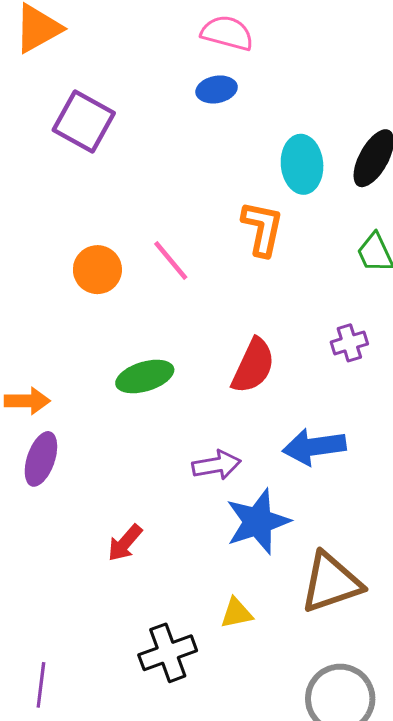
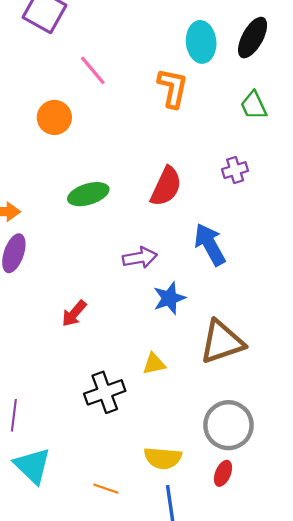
pink line: (171, 260) -> (93, 70), moved
blue arrow: (314, 447) -> (210, 244), turned 69
blue star: (258, 522) -> (169, 298), size x0.7

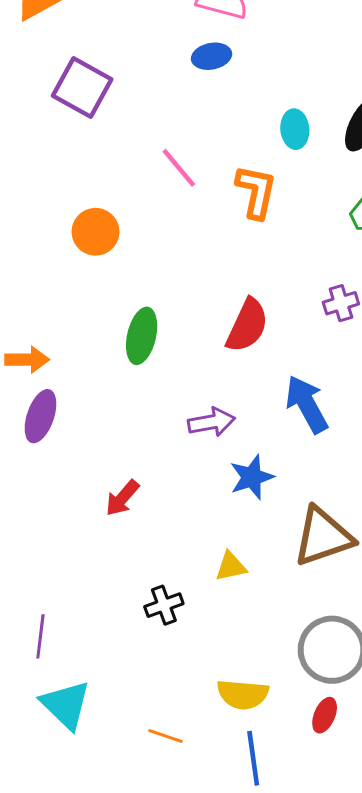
cyan ellipse: (201, 42) -> (295, 129), size x0.7
pink line: (93, 70) -> (179, 168), moved
green ellipse: (88, 194) -> (142, 336), turned -60
black cross: (105, 392) -> (164, 605), size x0.7

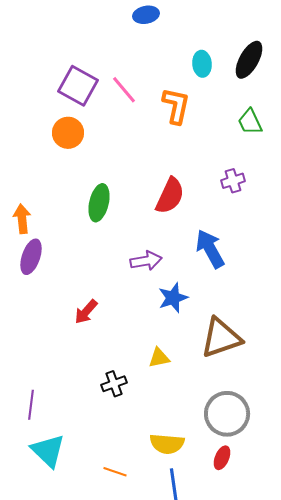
purple square: (82, 87) -> (78, 86), moved
orange arrow: (27, 360) -> (22, 219), turned -96

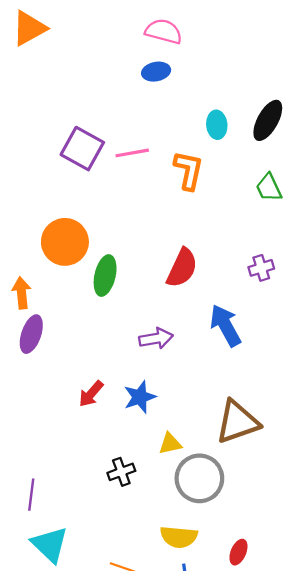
pink line: (124, 90) -> (132, 153), turned -60
orange circle: (68, 133) -> (65, 242), moved, size x1.4
purple cross: (233, 181) -> (261, 268), moved
blue star: (173, 298) -> (140, 397), moved
gray circle: (227, 414) -> (199, 478), moved

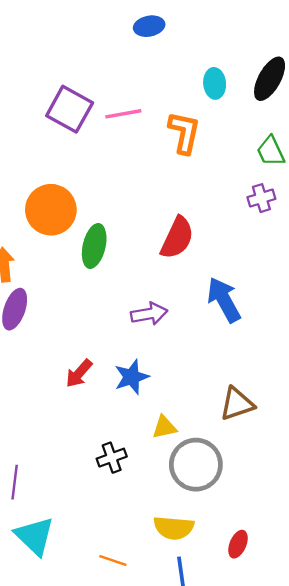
purple cross: (261, 268) -> (261, 198), moved
brown triangle: (237, 422) -> (237, 404), size x0.7

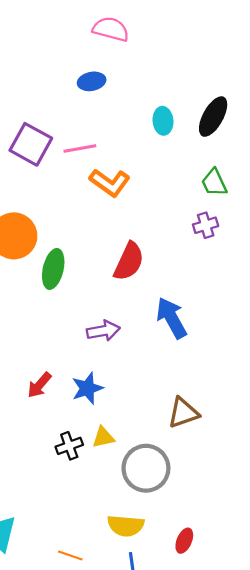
blue ellipse: (149, 26) -> (92, 81), moved
orange L-shape: (184, 133) -> (110, 183), moved, turned 114
yellow triangle: (164, 427) -> (103, 437), moved
black cross: (112, 458) -> (69, 446), moved

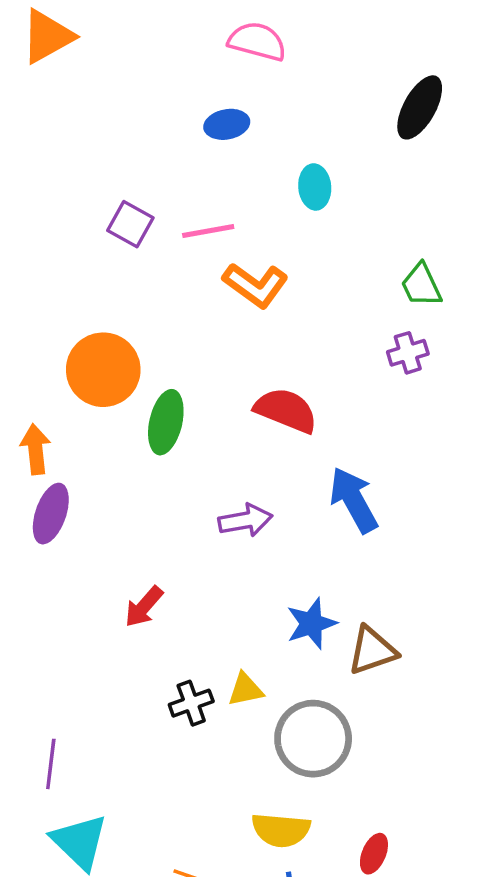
black ellipse: (213, 117) -> (420, 107), moved
cyan ellipse: (163, 121) -> (315, 187), moved
purple square: (31, 144) -> (130, 224), size x0.7
red semicircle: (129, 261) -> (286, 410), turned -93
blue star: (87, 388) -> (311, 624), moved

